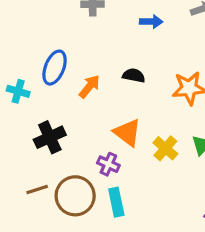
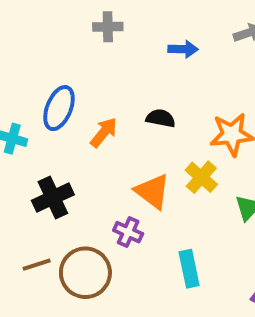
yellow cross: (165, 148) -> (201, 177), moved
cyan rectangle: (116, 202) -> (189, 269), moved

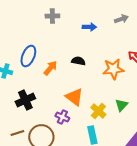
yellow cross: (201, 177) -> (98, 111), moved

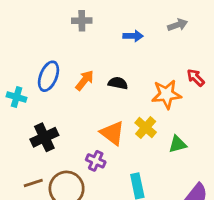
orange arrow: (50, 68) -> (85, 80), moved
green triangle: (121, 105) -> (178, 144), turned 32
yellow cross: (98, 111) -> (146, 128), moved

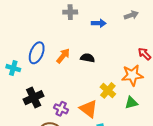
gray cross: (82, 21) -> (70, 12), moved
orange star: (166, 94) -> (132, 75), moved
orange triangle: (112, 133) -> (89, 109), moved
purple cross: (96, 161) -> (61, 109), moved

